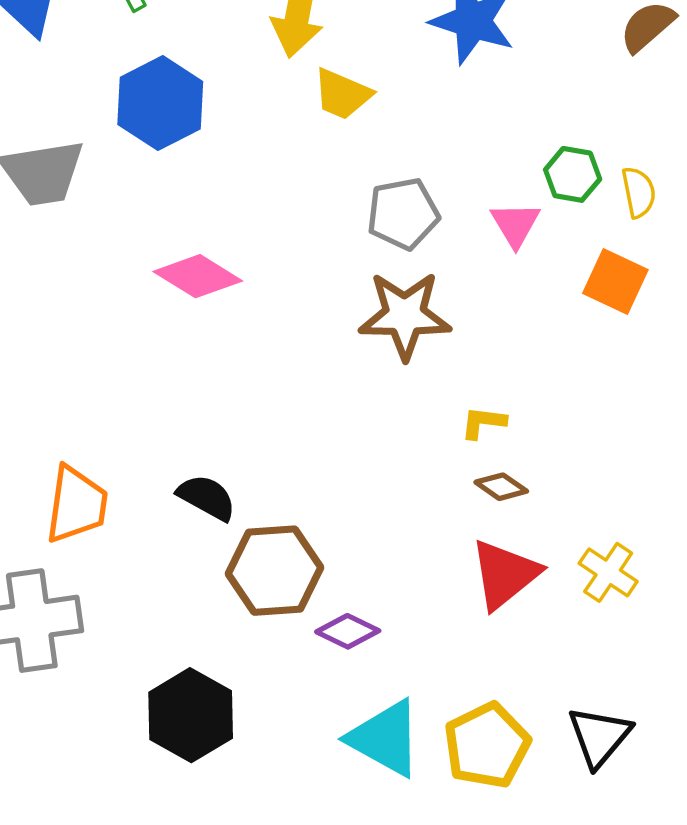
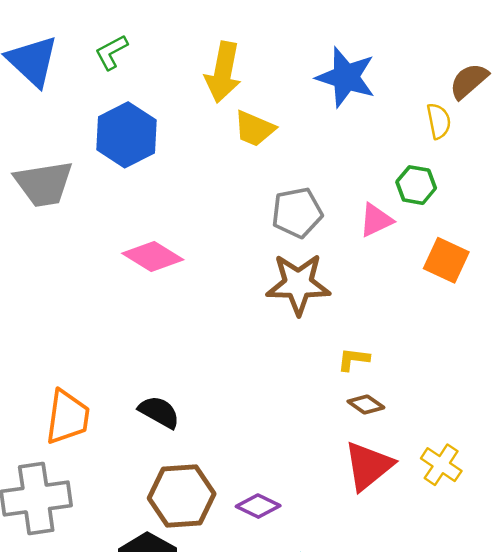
yellow semicircle: (639, 192) -> (439, 121), moved
pink triangle: (515, 224) -> (376, 220), turned 36
brown hexagon: (275, 571) -> (182, 496), moved

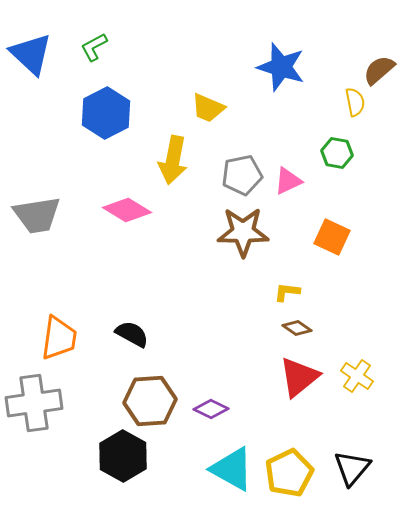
yellow arrow: (223, 72) -> (173, 160), moved
gray trapezoid: (44, 184) -> (37, 215), moved
pink triangle: (376, 220) -> (288, 181), moved
orange square: (446, 260) -> (332, 237), moved

